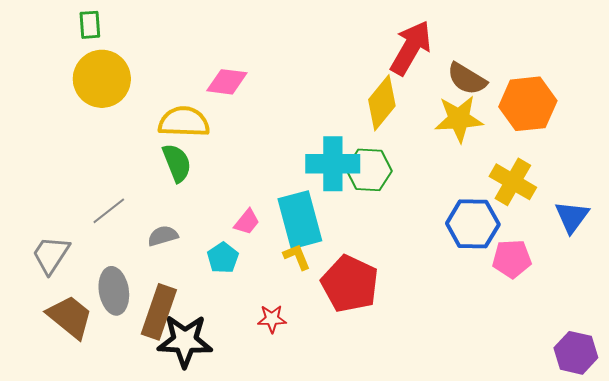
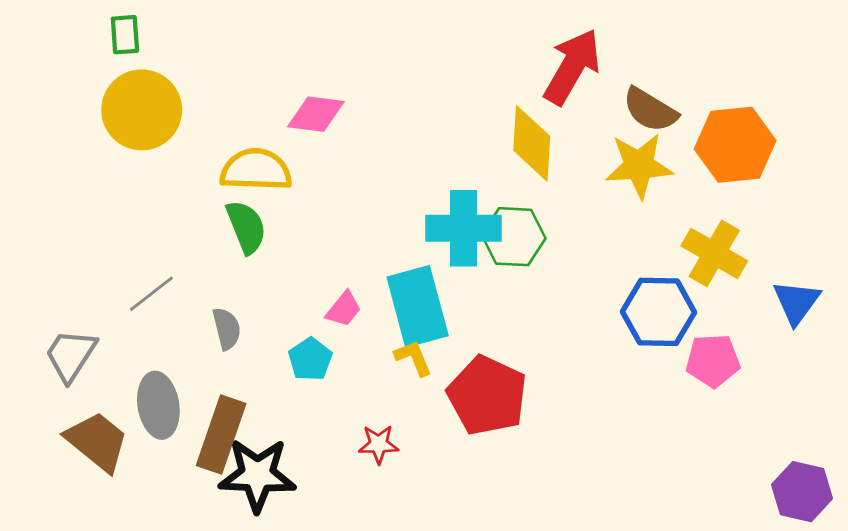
yellow diamond: (382, 103) -> (532, 143), turned -36
gray semicircle: (163, 236) -> (227, 329), turned 92

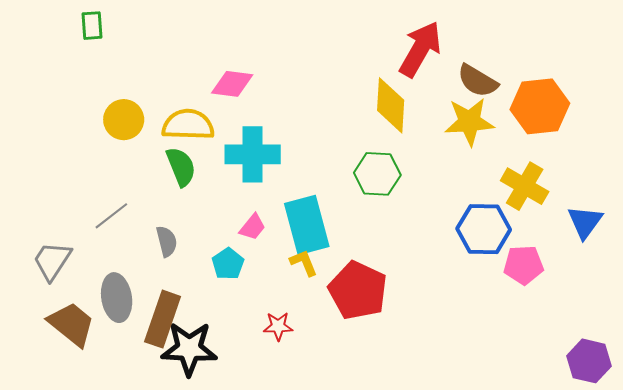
yellow circle: (142, 110) -> (124, 120), moved, size x0.7
cyan cross: (463, 228) -> (253, 154), moved

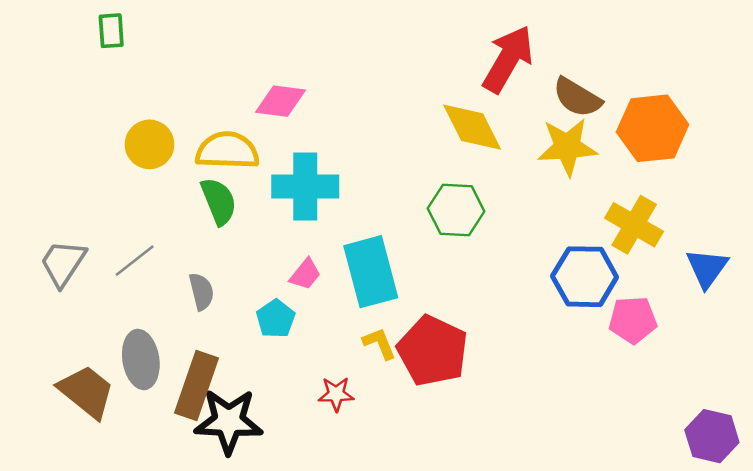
yellow diamond: (391, 105) -> (472, 127), turned -30
gray trapezoid: (52, 261) -> (63, 263), moved
yellow L-shape: (304, 263) -> (379, 343), moved

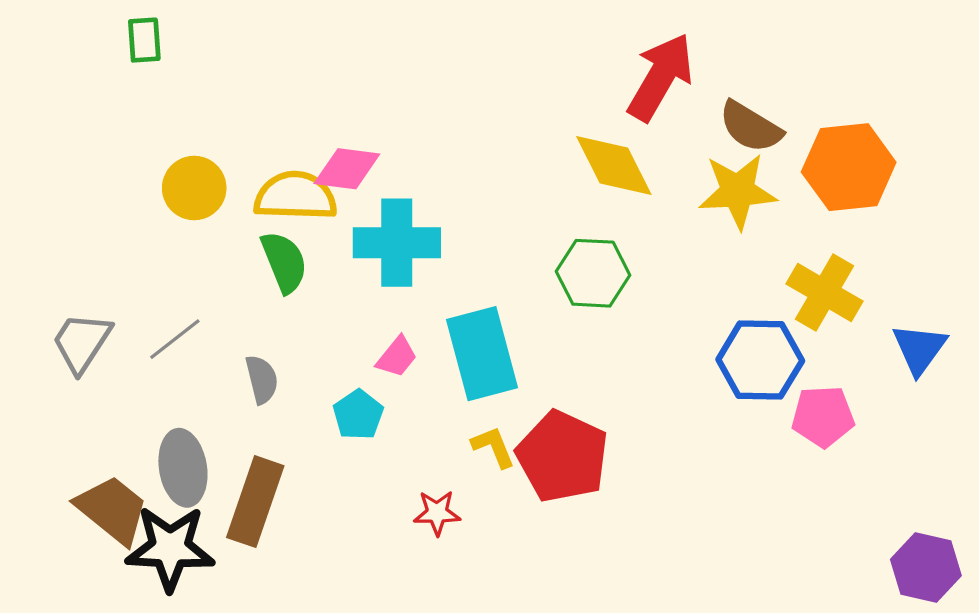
pink diamond: (281, 101) -> (347, 169), moved
black star: (229, 421) -> (170, 548), moved

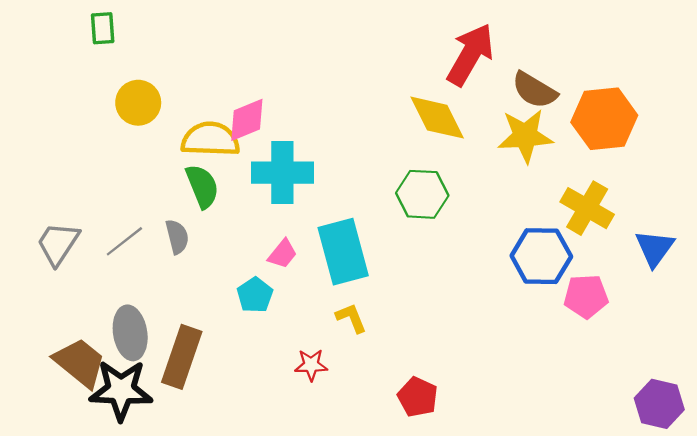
pink diamond: (347, 169) -> (247, 120), turned -30
yellow circle: (194, 188) -> (138, 103), moved
gray semicircle: (262, 379) -> (177, 237), moved
red pentagon: (562, 457) -> (418, 397), moved, size x0.6

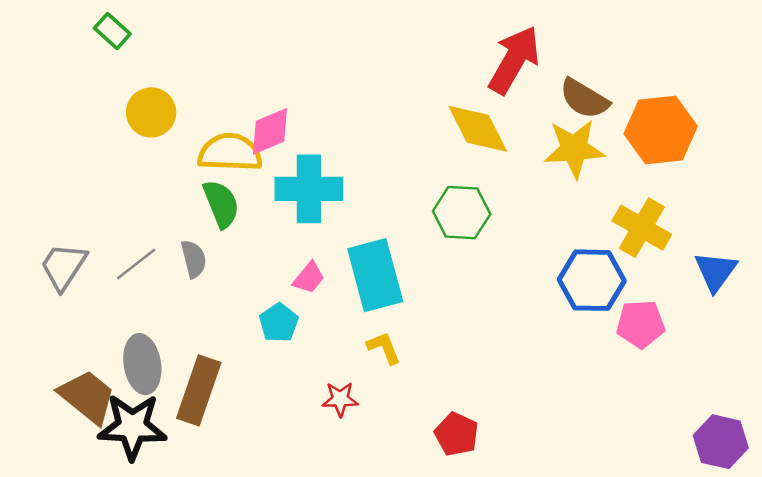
green rectangle: (103, 28) -> (112, 31), turned -44

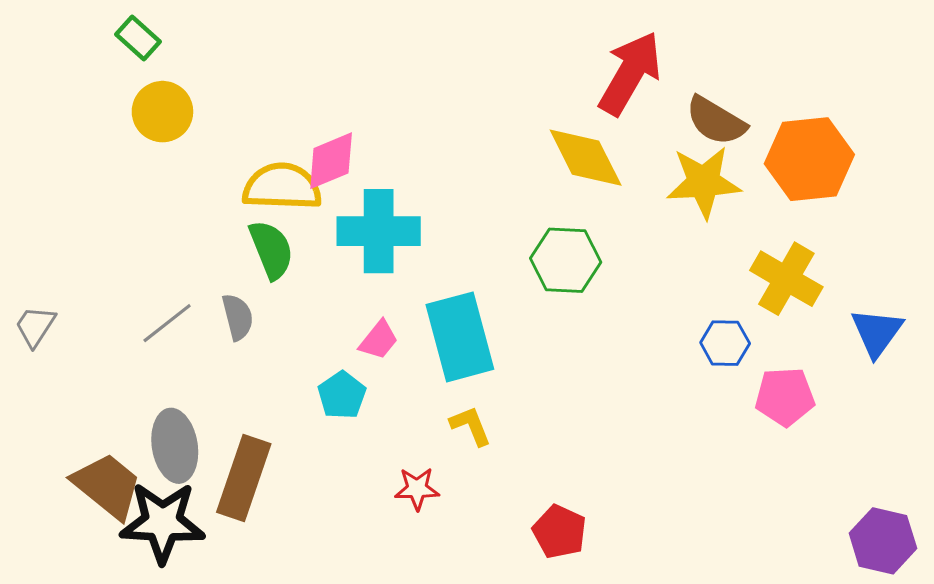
yellow circle: (151, 112) -> (162, 112), moved
gray trapezoid: (63, 266) -> (35, 326), moved, size x0.7
blue hexagon: (592, 280) -> (725, 343), size x0.6

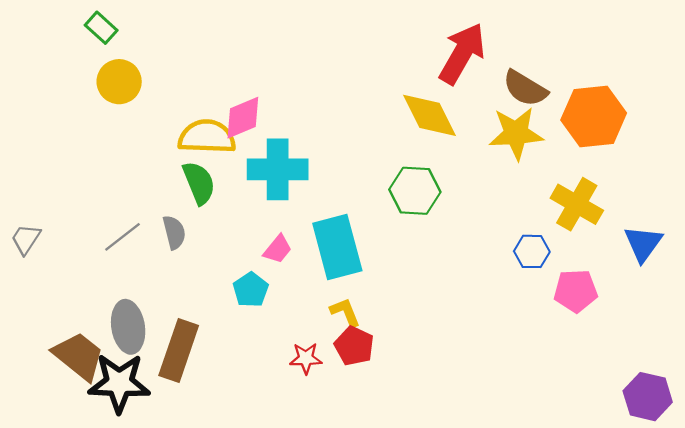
red pentagon: (560, 532) -> (354, 346), moved

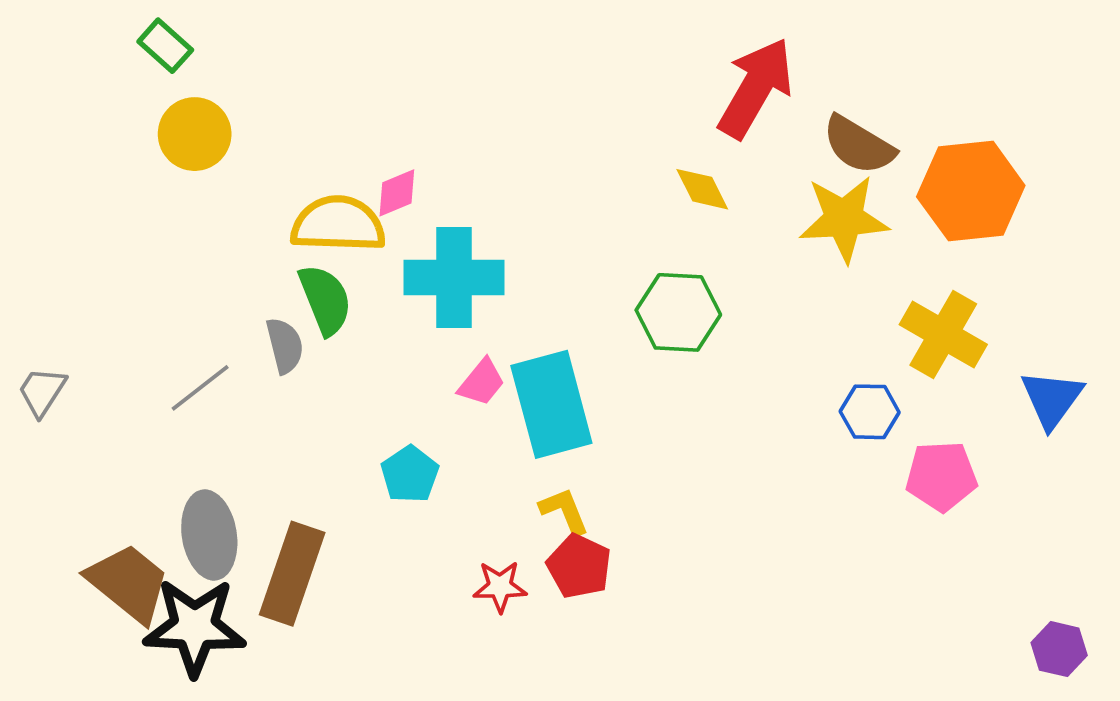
yellow diamond: (429, 115) -> (702, 189), size x0.6
pink diamond: (243, 118) -> (397, 193), size x0.7
gray semicircle: (174, 232) -> (285, 346), moved
pink trapezoid: (278, 249) -> (482, 382), moved
purple hexagon: (648, 397) -> (1059, 649), size x0.7

